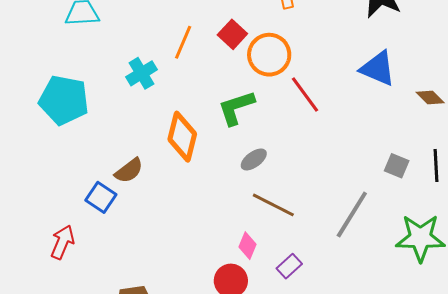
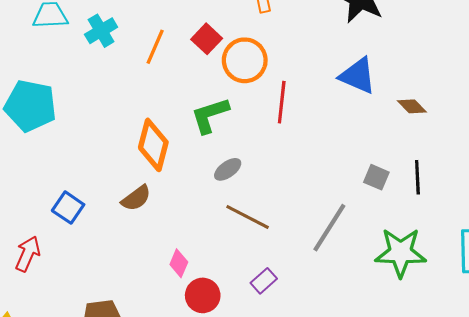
cyan cross: (142, 73) -> (101, 31), moved
red line: (305, 94) -> (282, 102), turned 42
brown semicircle: (129, 171) -> (136, 198), moved
pink diamond: (247, 246) -> (179, 263), moved

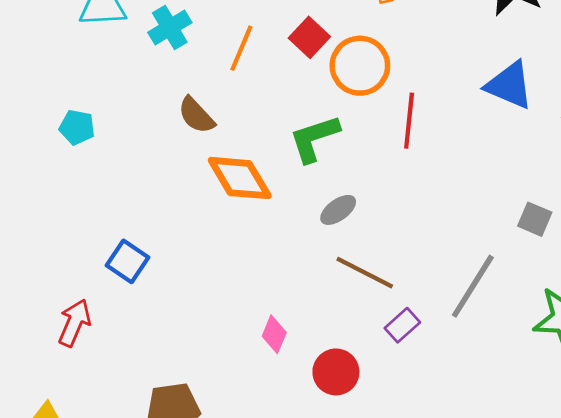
cyan pentagon: (30, 106) -> (77, 127), size x0.5
orange diamond: (153, 145) -> (240, 178), turned -45
brown semicircle: (136, 198) -> (196, 115), moved, turned 84
purple rectangle: (264, 281) -> (402, 325), moved
red circle: (203, 295) -> (336, 372), moved

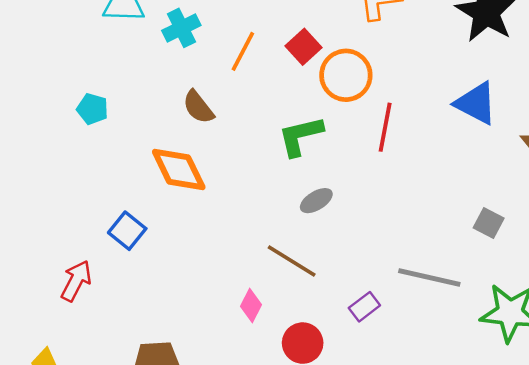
orange diamond: (240, 178) -> (179, 170), moved
brown line: (365, 273) -> (292, 261), moved
gray line: (473, 286) -> (429, 277), turned 66

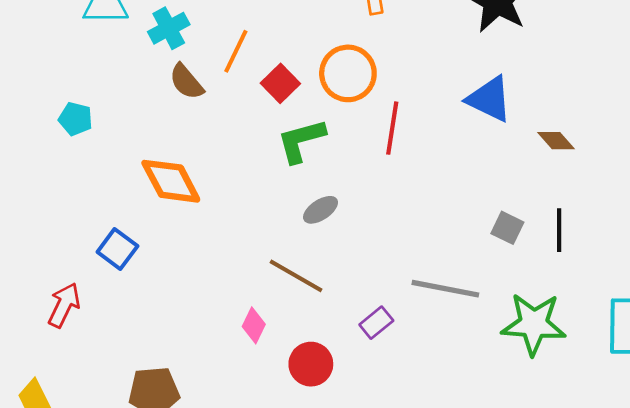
red square: (304, 47) -> (280, 83), moved
brown semicircle: (198, 107) -> (186, 82), moved

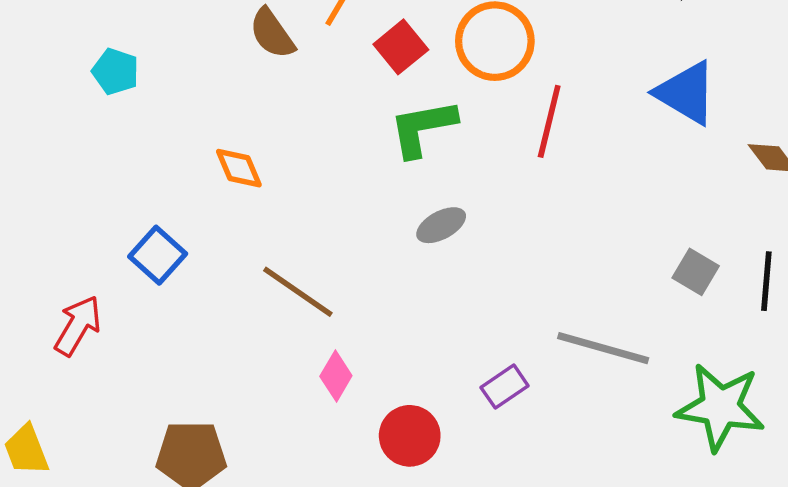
orange diamond: (171, 181) -> (239, 168), size x0.6
brown line: (296, 276) -> (298, 292), moved

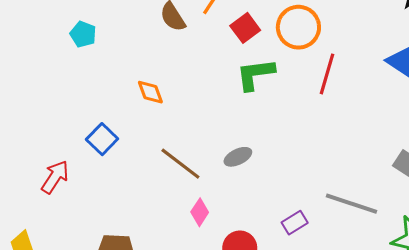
gray ellipse: (441, 225) -> (238, 157), moved

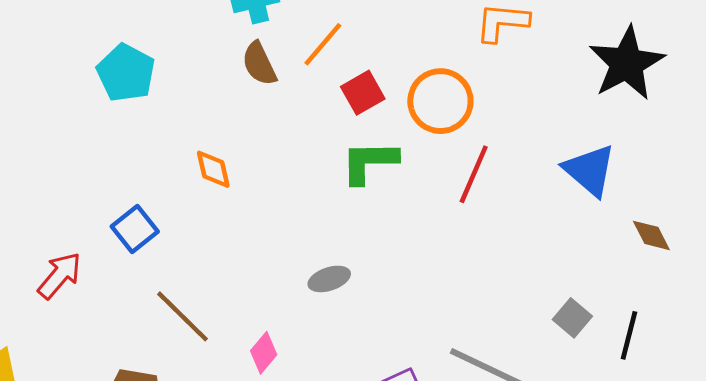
cyan pentagon: (83, 34) -> (126, 73), size x1.5
brown line: (180, 164) -> (182, 316), moved

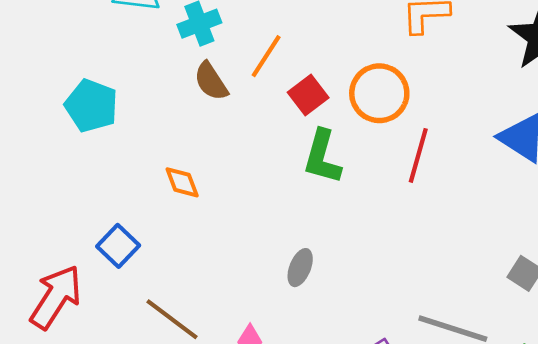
green L-shape: (369, 162) -> (322, 157), turned -66
red arrow: (59, 276) -> (56, 297), size x1.4
gray ellipse: (329, 279) -> (300, 268), turned -42

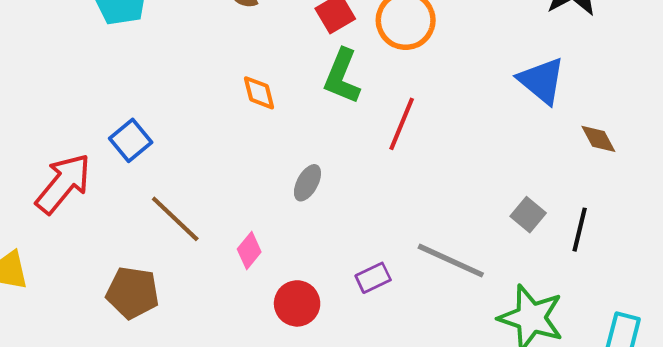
red line: (418, 155) -> (402, 124), moved
orange diamond: (182, 182) -> (259, 93), moved

